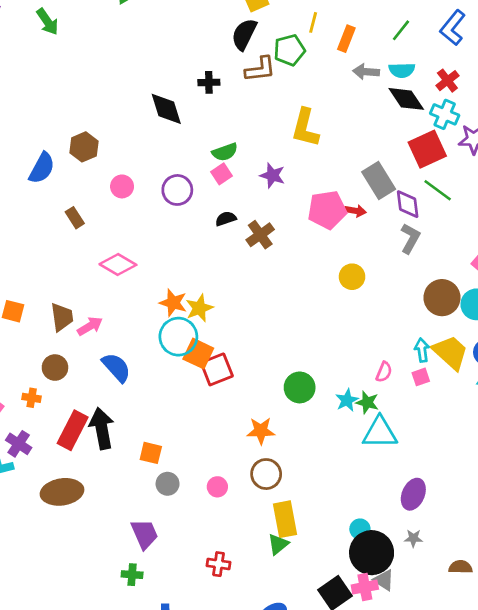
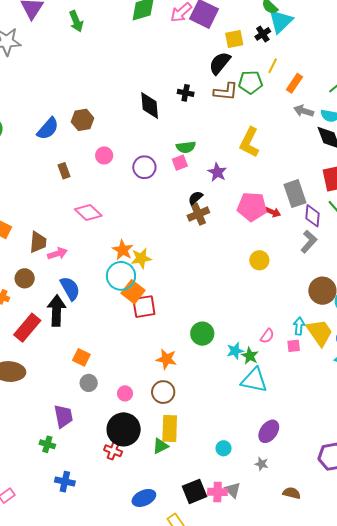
black semicircle: (226, 219) -> (195, 198), moved, turned -35
black arrow: (102, 428) -> (56, 311), moved
black circle: (372, 553) -> (124, 429), moved

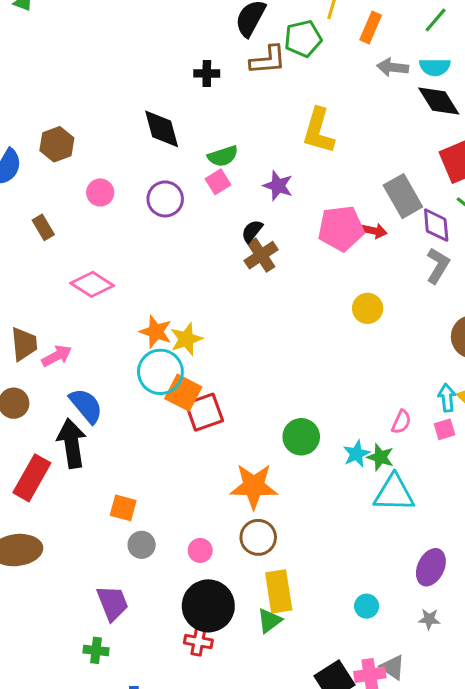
black diamond: (150, 105) -> (162, 129), moved
orange star: (166, 359) -> (254, 486), size x1.4

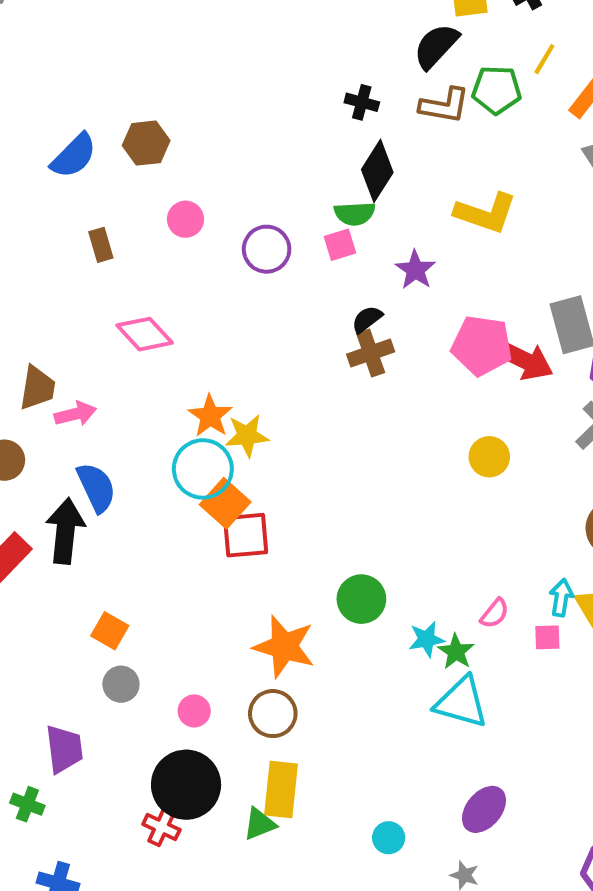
black diamond: (162, 129) -> (377, 171), moved, turned 33
yellow L-shape: (319, 131) -> (486, 213), turned -102
red arrow: (374, 231) -> (524, 360), size x1.8

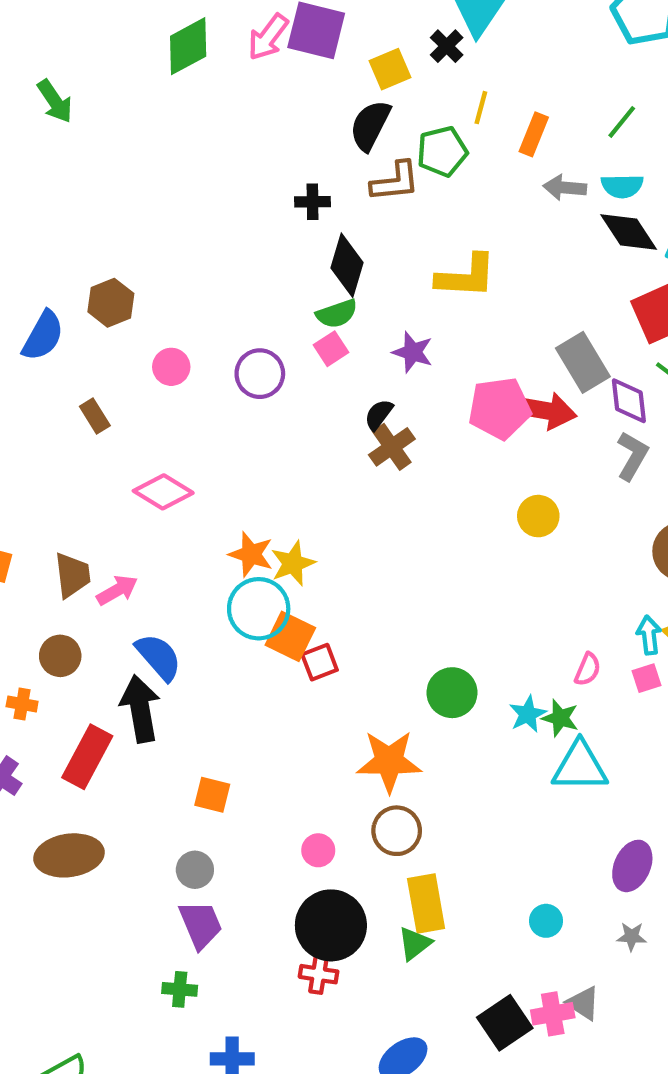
red square: (246, 535) -> (320, 662), size x0.7
gray circle: (121, 684) -> (195, 870), moved

